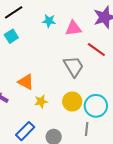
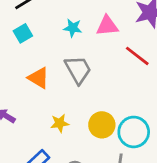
cyan star: (49, 21) -> (73, 28), moved
gray trapezoid: (74, 66) -> (78, 70), moved
orange triangle: (26, 82) -> (39, 78), moved

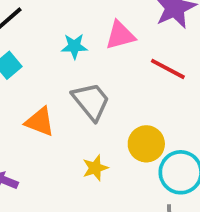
yellow star: (60, 123) -> (95, 168), moved
yellow circle: (102, 125) -> (146, 144), moved

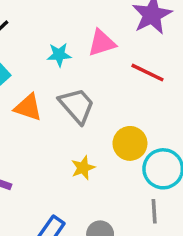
orange triangle: (40, 122) -> (28, 107), moved

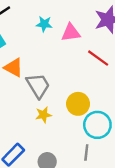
cyan star: (59, 55) -> (44, 24), moved
gray trapezoid: (77, 106) -> (38, 86), moved

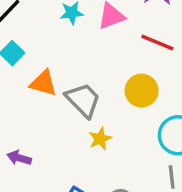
yellow circle: (78, 104) -> (142, 91), moved

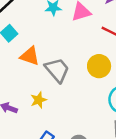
yellow star: (100, 139) -> (39, 100), moved

